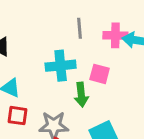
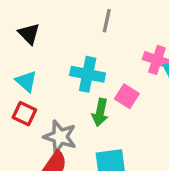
gray line: (80, 28) -> (107, 21), moved

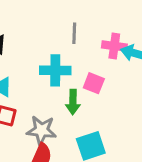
gray line: (107, 21) -> (74, 33), moved

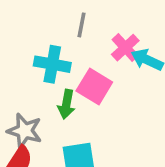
pink cross: (114, 46) -> (125, 48), turned 30
pink square: (94, 83) -> (94, 87), size x1.4

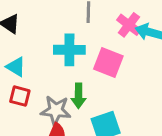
green arrow: (66, 104) -> (78, 96), moved

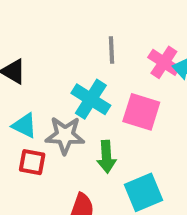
cyan cross: (69, 50) -> (91, 99), turned 36
gray star: (56, 110) -> (65, 135), moved

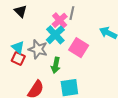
pink cross: (164, 62) -> (60, 20), moved
cyan triangle: (25, 126) -> (18, 47), moved

